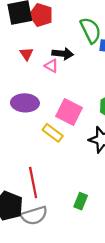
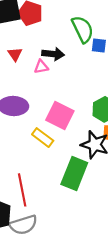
pink triangle: (51, 66) -> (41, 67), turned -40
green rectangle: (81, 201) -> (74, 173), moved, size x1.8

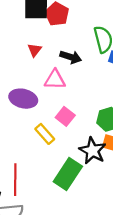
pink triangle: (41, 67) -> (55, 80), moved, size x1.5
pink square: (60, 116) -> (65, 116), size x0.7

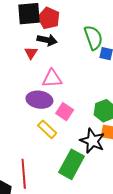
black arrow: (71, 57) -> (47, 40), moved
purple ellipse: (23, 99) -> (39, 100), moved

